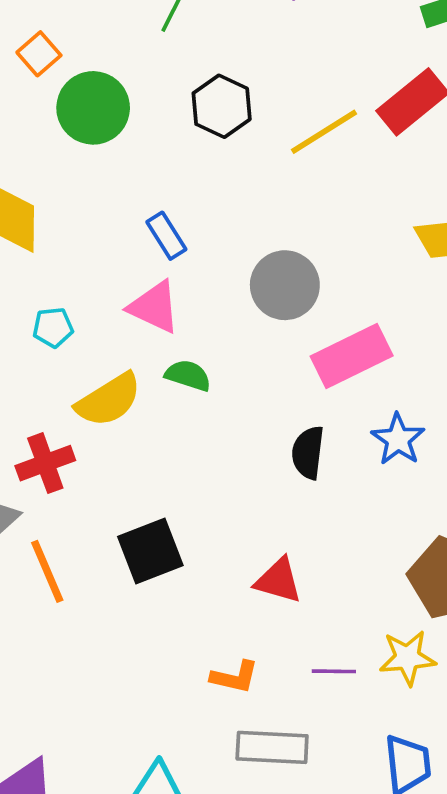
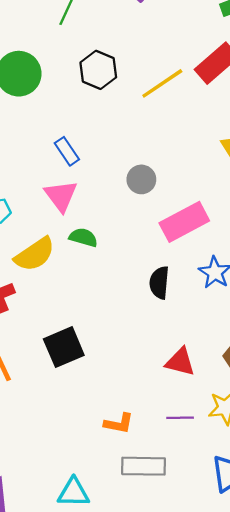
gray circle: (285, 285) -> (141, 179), size x0.7
pink triangle: (154, 307) -> (61, 196), turned 30
red triangle: (278, 581) -> (180, 362), moved

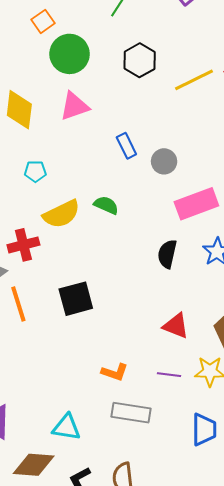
blue rectangle: (67, 151) -> (126, 146), moved
pink triangle: (61, 196) -> (74, 106), moved, turned 40

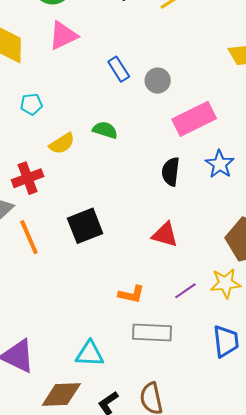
yellow semicircle: (62, 214) -> (62, 144), size x0.7
red triangle: (176, 326) -> (165, 235), moved
purple line: (169, 375) -> (185, 291), turned -35

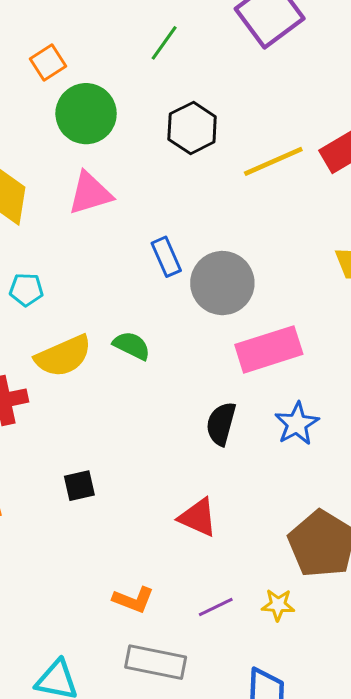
gray circle: (158, 81) -> (222, 283), size x1.6
yellow semicircle: (62, 144) -> (63, 356), size x1.4
black square: (85, 226) -> (79, 486), size x0.6
yellow star: (225, 283) -> (278, 605), size x0.7

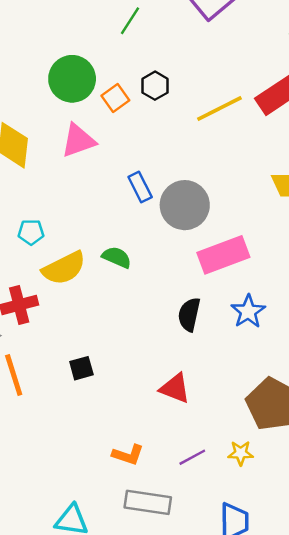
orange square: (48, 63) -> (115, 98), moved
black hexagon: (192, 128) -> (155, 86), size x0.7
cyan pentagon: (26, 290) -> (31, 232), moved

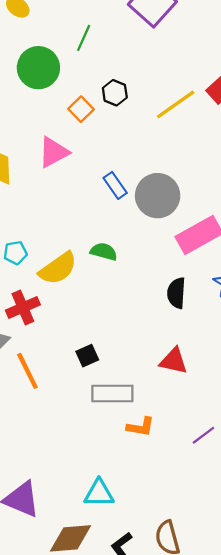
green circle: (72, 79) -> (38, 68), moved
cyan pentagon: (31, 232) -> (15, 253), moved
purple line: (192, 457) -> (203, 435), moved
gray rectangle: (148, 502) -> (112, 393), moved

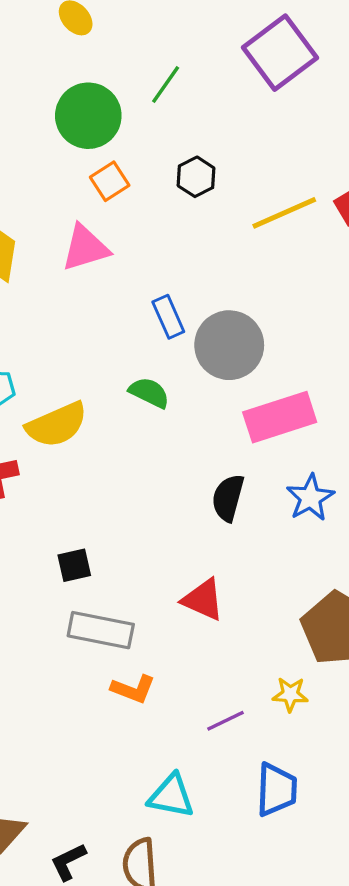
orange square: (81, 109) -> (110, 181), moved
green semicircle: (104, 252) -> (149, 393), moved
cyan triangle: (99, 493) -> (171, 796), moved

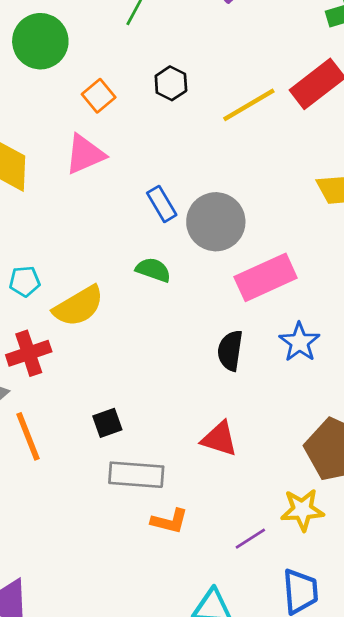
green circle: (88, 116) -> (40, 41), moved
yellow star: (290, 694) -> (302, 510), size x1.4

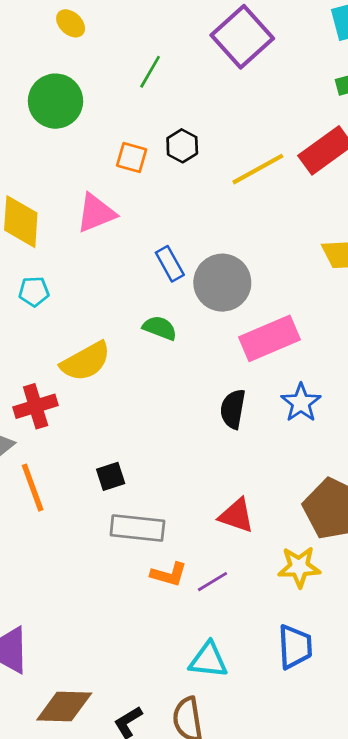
orange square: (99, 96) -> (132, 157), moved, turned -36
cyan pentagon: (25, 281) -> (34, 292), moved
red triangle: (219, 439) -> (236, 516), moved
purple line: (250, 539) -> (212, 582), moved

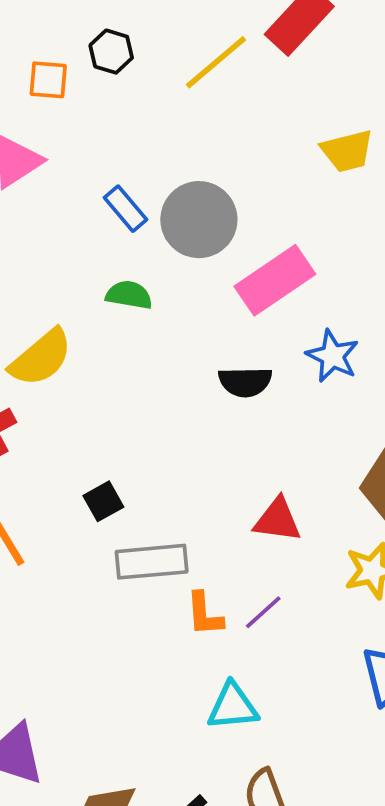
black semicircle: (233, 409) -> (245, 382), turned -90
orange L-shape: (169, 574) -> (204, 614), turned 81
cyan triangle: (208, 660) -> (233, 707), moved

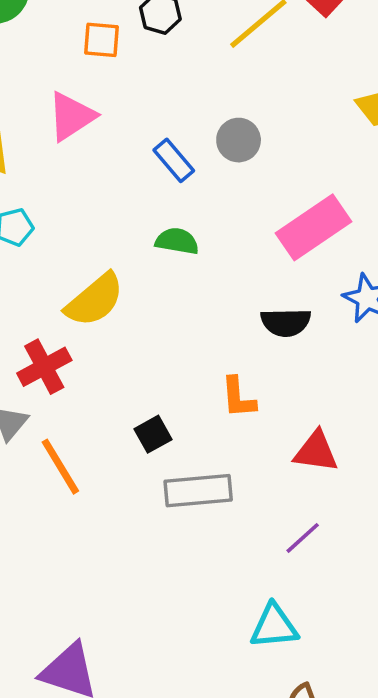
gray circle: (199, 220) -> (239, 140), moved, size x0.6
orange L-shape: (204, 614) -> (238, 397), moved

